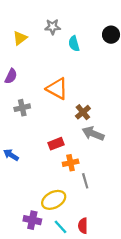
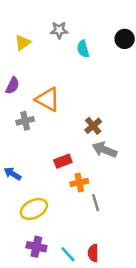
orange triangle: (57, 89) -> (48, 99), moved
yellow ellipse: (54, 200) -> (34, 209), moved

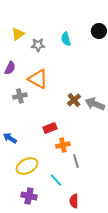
gray star: (59, 30) -> (38, 45), moved
gray arrow: (104, 150) -> (95, 104), moved
cyan line: (68, 254) -> (56, 180), moved

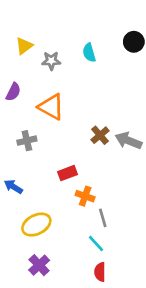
gray cross: (20, 96) -> (27, 141), moved
orange cross: (63, 145) -> (85, 196), turned 32
cyan line: (56, 180) -> (96, 243), moved
purple cross: (29, 196) -> (39, 265), turned 35

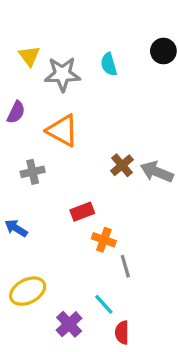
yellow triangle: (24, 46) -> (29, 56), turned -30
gray star: (51, 61) -> (62, 74), size x1.5
yellow ellipse: (36, 225) -> (28, 291), moved
cyan line: (96, 243) -> (104, 304), moved
purple cross: (39, 265) -> (69, 324), moved

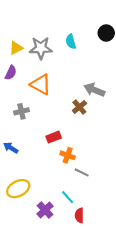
yellow triangle: (29, 56) -> (16, 48), moved, turned 40
gray arrow: (157, 172) -> (94, 90), moved
gray line: (125, 266) -> (82, 172), turned -48

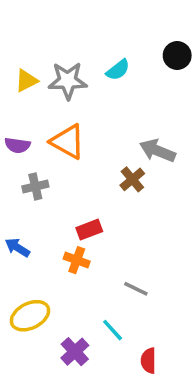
cyan semicircle: (71, 42) -> (118, 70), turned -112
purple semicircle: (11, 73) -> (17, 145), moved, turned 72
orange cross: (68, 155) -> (77, 260), moved
red semicircle: (79, 215) -> (148, 361), moved

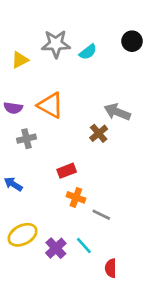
gray star: (68, 81) -> (56, 44), moved
orange cross: (77, 260) -> (76, 197), moved
purple cross: (75, 352) -> (56, 248), moved

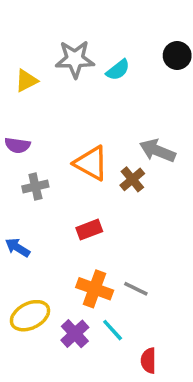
orange triangle: (51, 105) -> (91, 163), moved
orange cross: (76, 197) -> (95, 289), moved, size x1.4

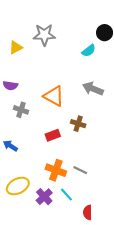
cyan semicircle: (118, 70) -> (89, 51), moved
brown cross: (132, 179) -> (78, 124), moved, turned -32
gray cross: (35, 187) -> (21, 110), turned 32

